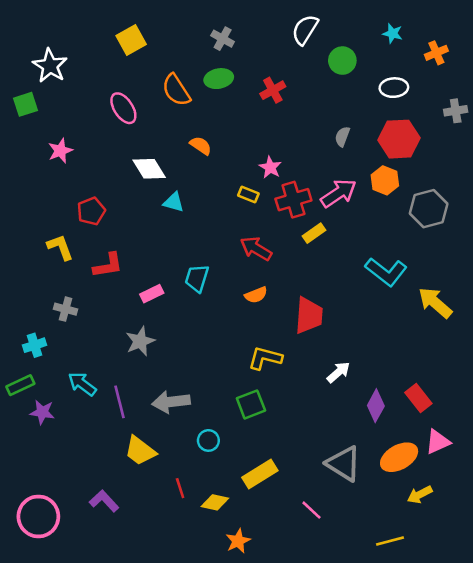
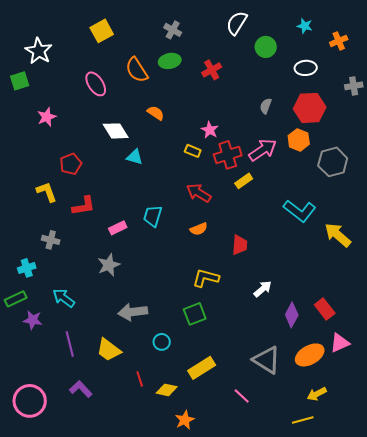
red trapezoid: (309, 316) -> (240, 245), size x0.7
purple line: (120, 402) -> (70, 344), moved
yellow arrow: (420, 495) -> (317, 394), moved

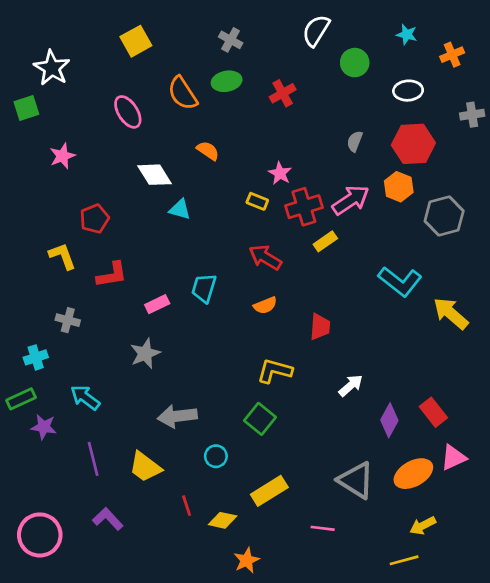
green square: (195, 314) -> (260, 419), turned -30
pink line: (242, 396) -> (323, 528), turned -36

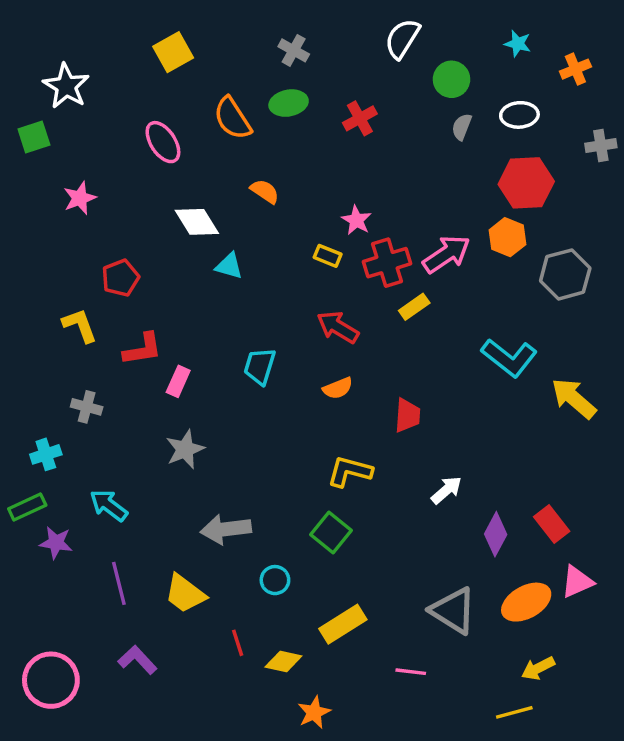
gray semicircle: (355, 141) -> (462, 127), moved
pink rectangle: (157, 304) -> (178, 381), moved, turned -40

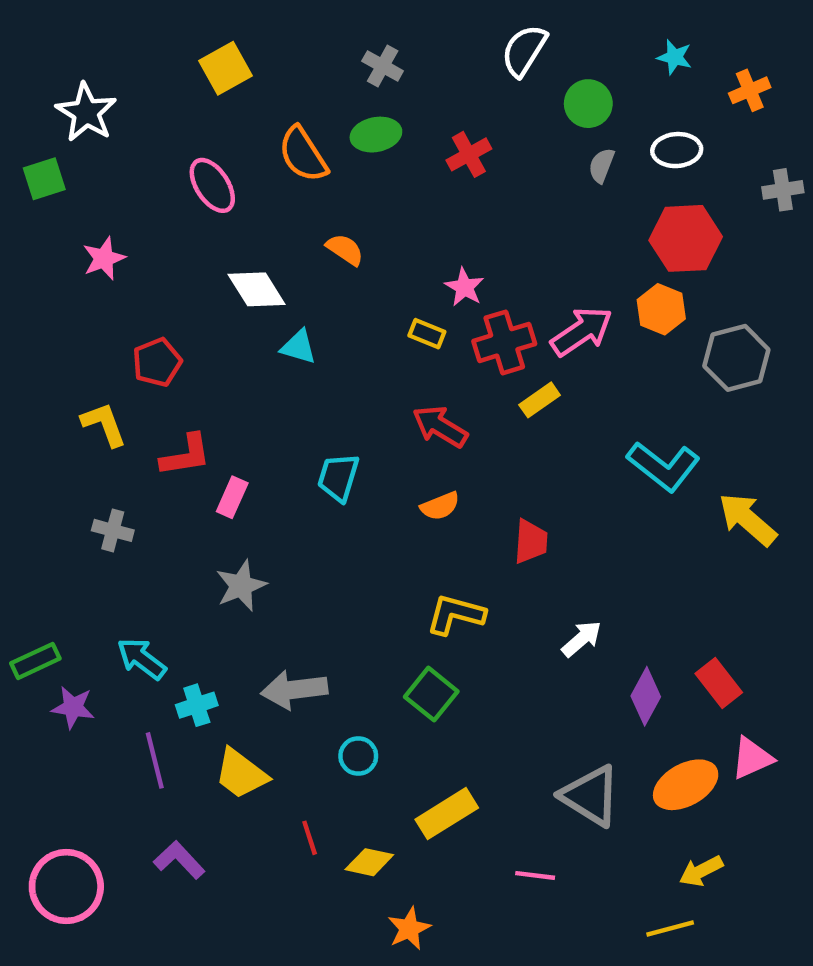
cyan cross: (46, 454) -> (197, 705), moved

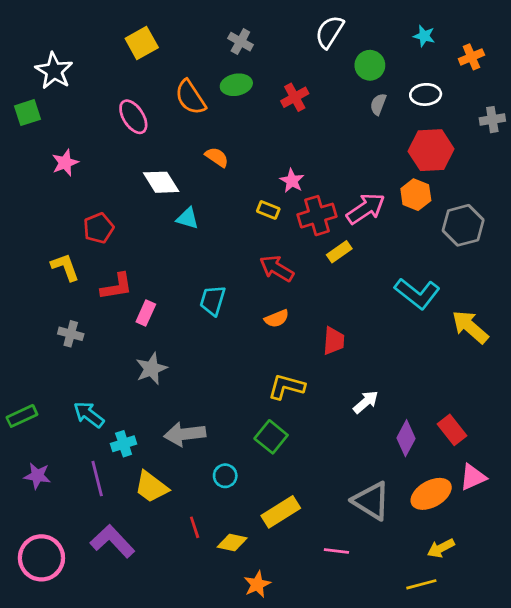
purple star: (73, 707) -> (37, 476), moved
purple L-shape: (179, 860) -> (112, 541), size x1.4

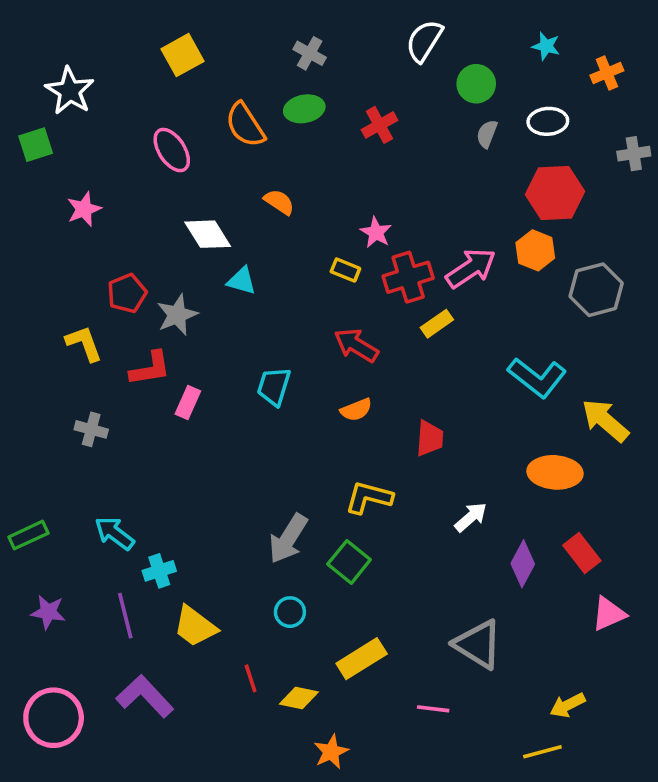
gray star: (151, 369) -> (177, 315), moved
gray arrow: (185, 434) -> (288, 539), moved, turned -51
orange ellipse: (431, 494) -> (555, 472), moved, turned 33

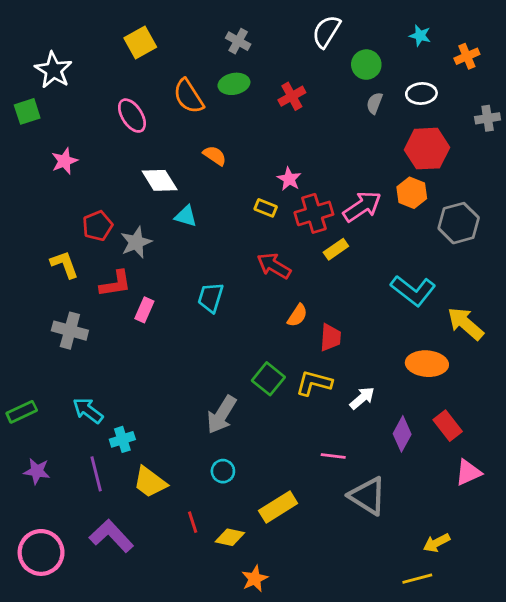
orange semicircle: (356, 410) -> (297, 315), moved, turned -35
gray cross: (91, 429) -> (70, 331), size x1.4
yellow L-shape: (369, 497) -> (314, 383), moved
green square: (349, 562) -> (268, 379), moved
pink line: (433, 709) -> (333, 456), moved

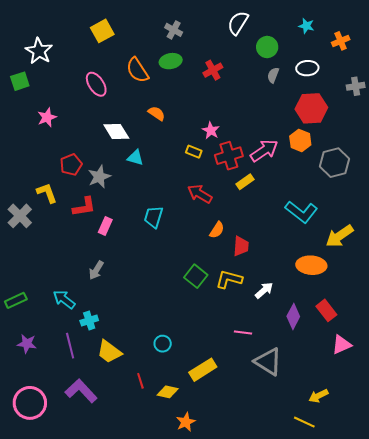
yellow arrow: (466, 324) -> (340, 236), turned -76
gray cross: (70, 331) -> (20, 216), moved, turned 30
gray arrow: (222, 415) -> (96, 270), moved, size x0.7
yellow line: (417, 579) -> (304, 422), turned 40

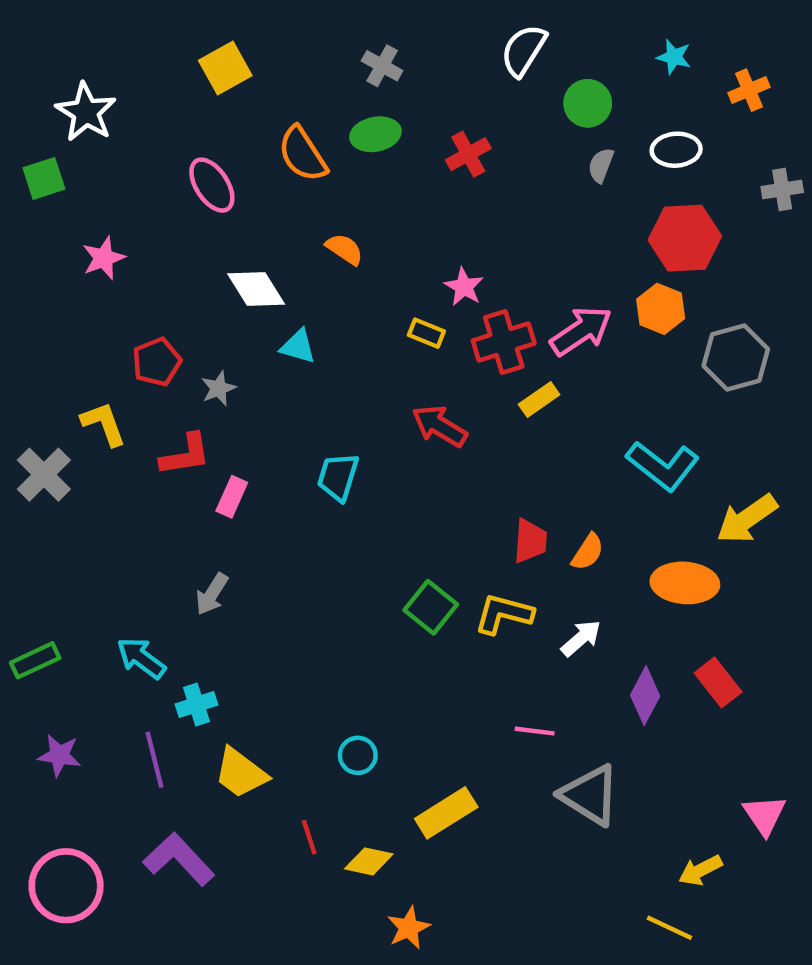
gray star: (99, 177) -> (219, 388), size x0.7
orange semicircle: (217, 230) -> (588, 552), moved
pink triangle: (342, 345) -> (764, 815), moved, turned -40

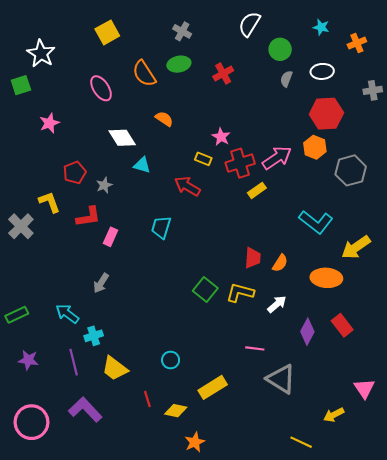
red arrow: (440, 426) -> (187, 186), moved
yellow line: (669, 928) -> (301, 442), moved

